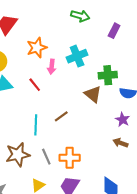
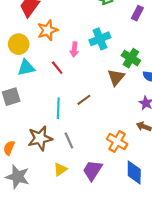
orange star: (37, 48) -> (48, 30), moved
green cross: (108, 75) -> (131, 58), turned 36
brown triangle: (93, 94) -> (116, 77), turned 30
orange cross: (70, 158) -> (117, 141), moved, turned 30

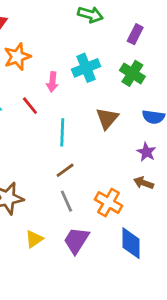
green cross: (131, 58) -> (132, 73), moved
brown line: (84, 100) -> (65, 170), moved
cyan line: (58, 108) -> (62, 132), moved
gray line: (69, 140) -> (66, 201), moved

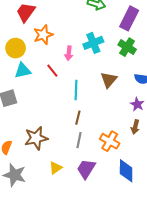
purple rectangle: (135, 34) -> (129, 18), size x1.6
brown line: (65, 170) -> (78, 118), turned -40
brown arrow: (144, 183) -> (135, 127), turned -96
gray line: (66, 201) -> (79, 140), turned 35

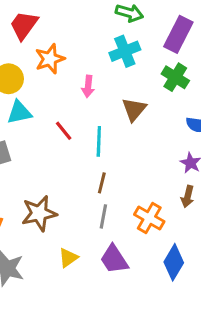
cyan cross: (93, 43) -> (125, 51), moved
red line: (52, 71) -> (64, 131), moved
brown triangle: (109, 80) -> (134, 109), moved
purple trapezoid: (86, 169) -> (114, 259), turned -65
blue diamond: (126, 171) -> (174, 262), turned 30

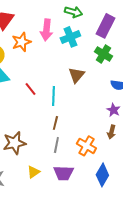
pink arrow: (88, 86) -> (46, 30), moved, size x1.5
purple trapezoid: (114, 259) -> (63, 173), turned -55

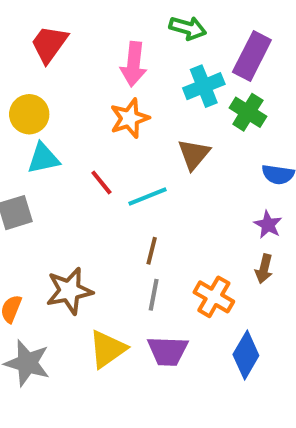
cyan cross: (70, 37) -> (204, 86), moved
orange star: (21, 42) -> (130, 118), moved
cyan line: (53, 96) -> (148, 197), turned 66
yellow triangle: (33, 172) -> (107, 349), size x1.5

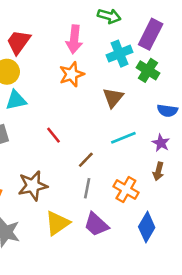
red trapezoid: (49, 44) -> (19, 42), moved
red line: (101, 182) -> (53, 135), moved
cyan line: (148, 197) -> (123, 138), moved
brown line: (152, 251) -> (86, 160), turned 30
purple trapezoid: (168, 351) -> (96, 224), turned 40

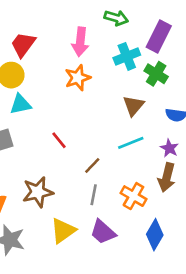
brown triangle: (113, 98) -> (133, 106), moved
brown arrow: (158, 171) -> (167, 177), size x1.5

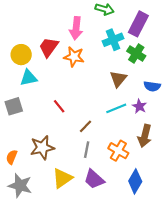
red trapezoid: (23, 44) -> (49, 47), moved
orange star: (78, 78) -> (74, 57), turned 30
purple star: (169, 148) -> (139, 106), moved

